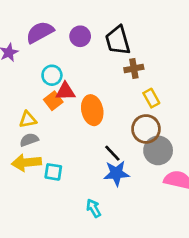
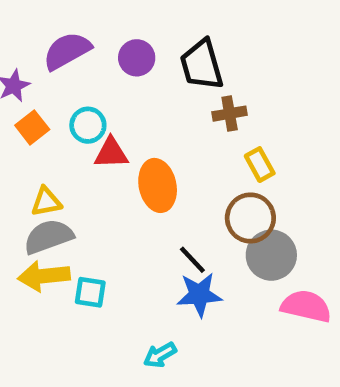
orange square: (53, 101) -> (32, 127), moved
gray semicircle: (29, 140) -> (48, 237), size x1.5
cyan arrow: (94, 208) -> (160, 355), turned -90

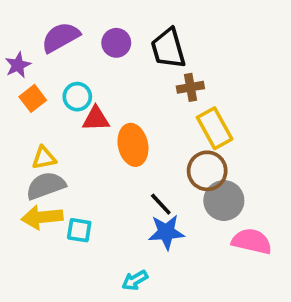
yellow rectangle: (260, 165) -> (215, 128), size x1.5

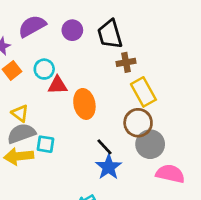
yellow triangle: (44, 158) -> (20, 113), turned 48
cyan square: (79, 230) -> (46, 144), moved
blue star: (166, 232) -> (109, 167), turned -30

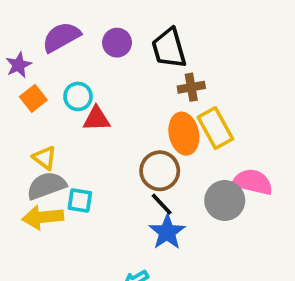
orange ellipse: (84, 104) -> (184, 134), moved
brown circle: (138, 123) -> (160, 171), moved
pink semicircle: (170, 174) -> (253, 182), moved

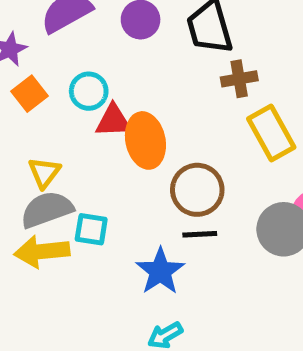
orange ellipse: (184, 134) -> (145, 140), moved
yellow triangle: (45, 158) -> (44, 173), turned 30
black line: (162, 204) -> (200, 234), turned -50
blue star: (167, 232) -> (160, 271), moved

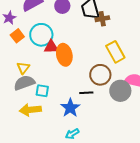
brown cross: (239, 79) -> (102, 19), moved
cyan circle: (89, 91) -> (41, 35), size x1.5
brown circle: (197, 190) -> (100, 75), moved
yellow arrow: (42, 251) -> (30, 110), moved

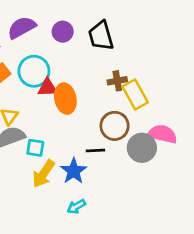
brown cross: (102, 19) -> (117, 81), moved
yellow arrow: (30, 110) -> (44, 174), moved, turned -50

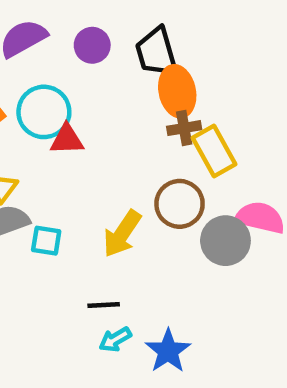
orange ellipse: (65, 99) -> (177, 91), moved
black line: (95, 151) -> (104, 305), moved
blue star: (74, 171) -> (168, 351), moved
yellow arrow: (44, 174) -> (122, 234), moved

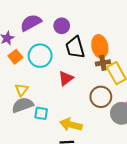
black trapezoid: (157, 52) -> (75, 47), moved
red triangle: (67, 140) -> (66, 78), moved, turned -35
yellow arrow: (122, 234) -> (71, 125), moved, turned 70

